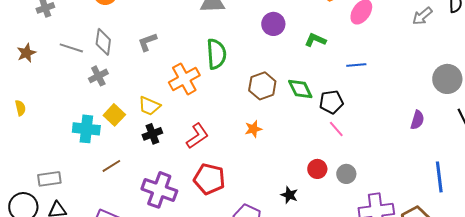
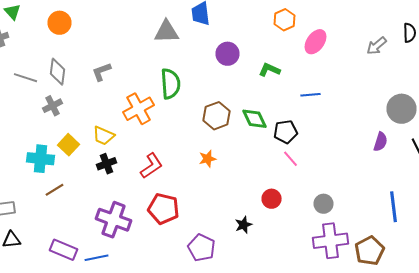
purple semicircle: (417, 120) -> (380, 142), moved
brown line: (111, 166) -> (54, 190), moved
gray circle: (346, 174) -> (324, 204), moved
black star: (289, 195) -> (244, 225), turned 30

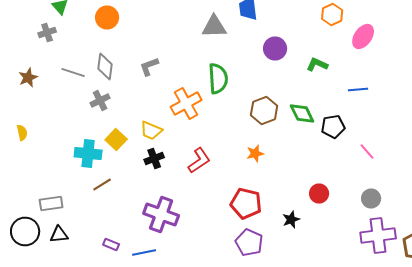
pink line: (290, 159) -> (367, 152), moved
red pentagon: (164, 209) -> (246, 204), moved
purple rectangle: (64, 250) -> (111, 244), size x0.6

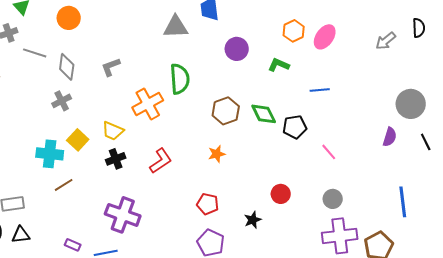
orange hexagon: (332, 14) -> (294, 31), moved
gray line: (73, 72) -> (35, 53), moved
red pentagon: (246, 204) -> (208, 204), size x0.7

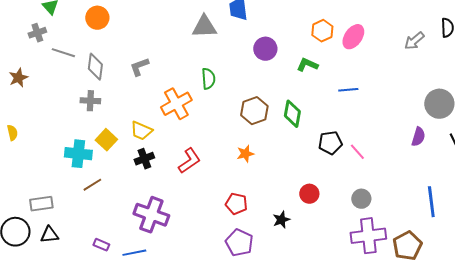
green semicircle: (180, 79) -> (208, 79), size x0.7
gray cross: (62, 101) -> (90, 101), turned 30
green diamond: (264, 114) -> (292, 114), turned 36
black pentagon: (295, 127) -> (330, 143), moved

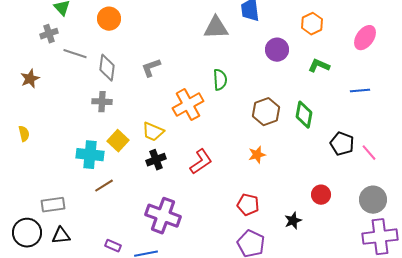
orange hexagon: (322, 31) -> (312, 24), moved
black pentagon: (330, 143) -> (342, 144), turned 30
gray circle: (361, 199) -> (373, 200), size x1.4

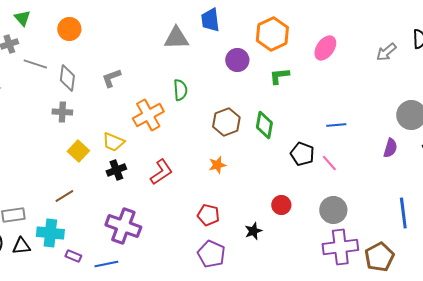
orange hexagon: (312, 24) -> (272, 34), size x1.5
green L-shape: (319, 66) -> (279, 76), turned -30
blue line: (360, 91) -> (336, 125), moved
cyan cross: (90, 155) -> (50, 233), moved

